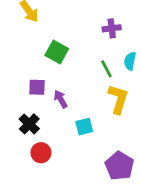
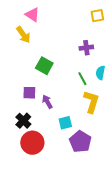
red circle: (41, 153) -> (32, 143), size x1.5
purple pentagon: (120, 166) -> (80, 142), moved

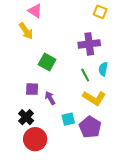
yellow square: (97, 16) -> (100, 12), turned 32
purple cross: (86, 48) -> (89, 44), size x1.5
yellow L-shape: (91, 102) -> (94, 98), turned 105
purple pentagon: (80, 142) -> (90, 127), moved

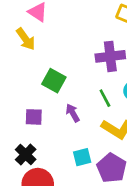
purple arrow: (50, 98) -> (73, 113), moved

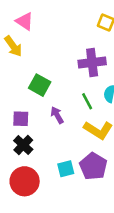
black cross: (26, 155) -> (23, 145), moved
cyan square: (82, 157) -> (66, 169), moved

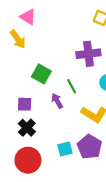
green line: (87, 101) -> (72, 86), moved

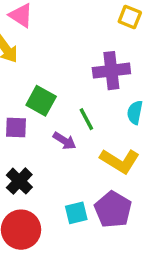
purple arrow: (57, 101) -> (65, 141), turned 152
purple square: (25, 104) -> (16, 127), moved

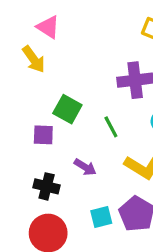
purple arrow: (65, 141) -> (85, 167), moved
black cross: (19, 181) -> (47, 186), turned -30

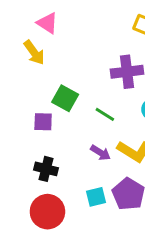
green line: (111, 127) -> (105, 114), turned -30
purple arrow: (85, 167) -> (100, 153), moved

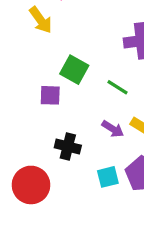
black cross: (46, 169) -> (68, 147), moved
red circle: (47, 212) -> (31, 185), moved

